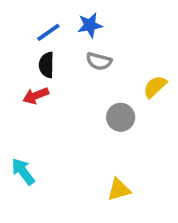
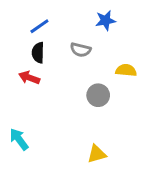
blue star: (90, 25) -> (106, 20), moved
yellow semicircle: (155, 87) -> (126, 70), turned 48
red arrow: (36, 96) -> (29, 78), turned 42

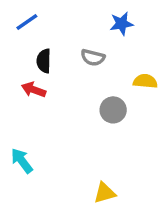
blue line: (39, 26) -> (27, 22), moved
yellow triangle: (97, 154) -> (105, 193), moved

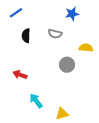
red arrow: (34, 90) -> (20, 75), moved
cyan arrow: (22, 161) -> (36, 101), moved

